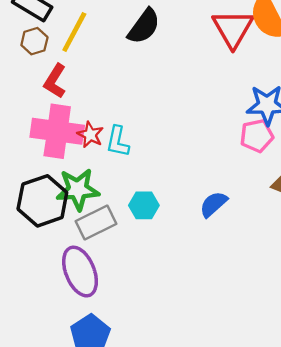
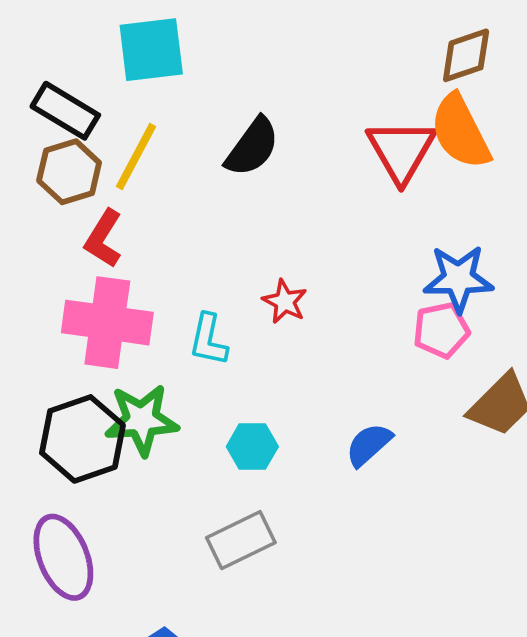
brown hexagon: (34, 41) -> (69, 172), size x1.4
red star: (90, 135) -> (285, 302), moved
gray rectangle: (96, 222) -> (241, 540), moved
purple ellipse: (80, 272) -> (63, 557), moved

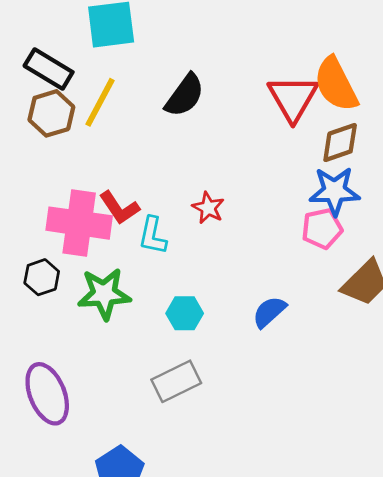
brown diamond: (466, 55) -> (340, 143), moved
red L-shape: (103, 239) -> (119, 208), moved, turned -66
black hexagon: (82, 439) -> (42, 277), moved, size x0.6

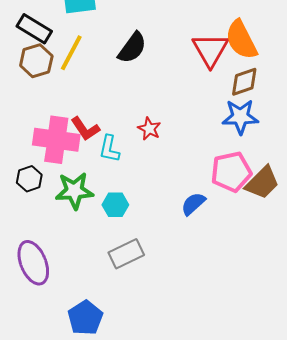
pink pentagon: (322, 229) -> (231, 172), moved, size x1.4
cyan hexagon: (185, 313) -> (115, 205), moved

